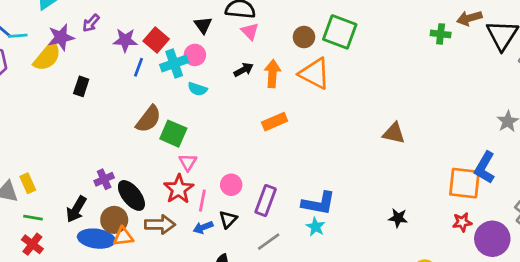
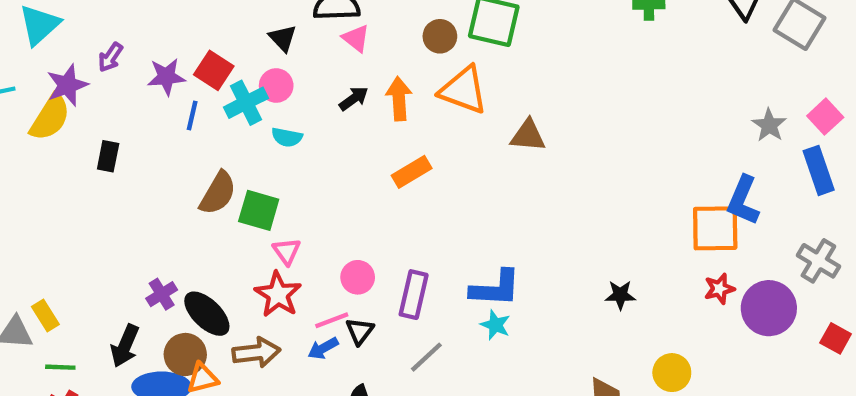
brown triangle: (394, 133) -> (528, 135), moved
pink line: (202, 201) -> (332, 320), moved, turned 65

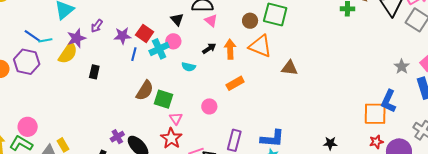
cyan semicircle: (287, 137) -> (189, 67), moved
pink circle: (358, 277) -> (209, 106), moved

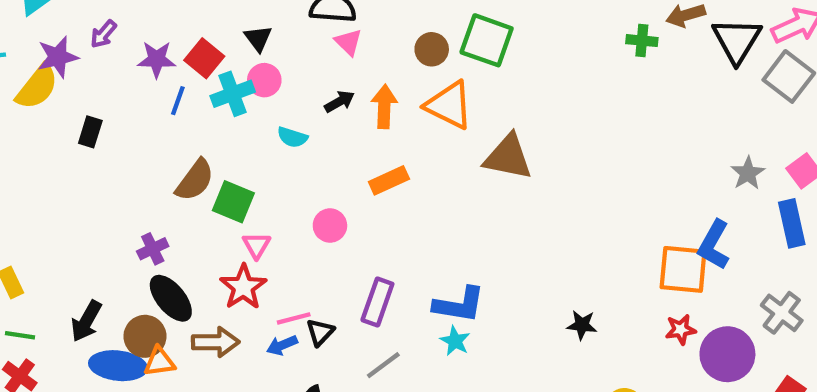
black triangle: (177, 19) -> (258, 38), moved
brown triangle: (290, 68) -> (508, 157), size x1.4
purple cross: (117, 137) -> (153, 249), moved

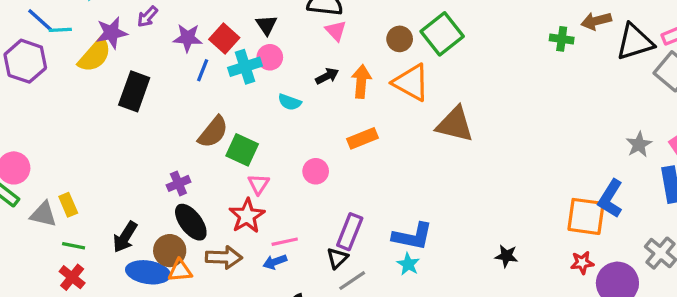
green square: (487, 40) -> (442, 34), turned 30
black triangle: (737, 40) -> (635, 42), turned 39
black rectangle: (90, 132) -> (134, 91), size x1.6
black triangle: (320, 332) -> (337, 258), moved

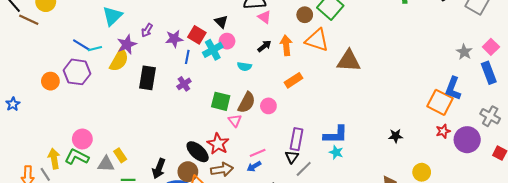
brown semicircle: (213, 132) -> (247, 103), moved
purple cross: (178, 183) -> (184, 84), moved
red star: (247, 216) -> (218, 144), moved
orange square: (586, 216) -> (440, 102), turned 30

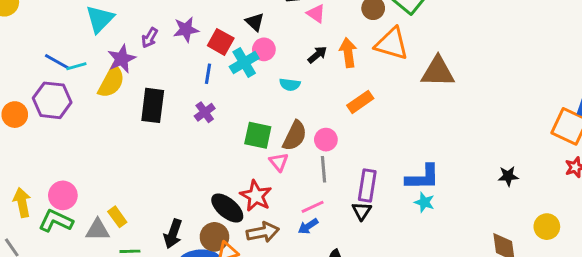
purple star: (174, 39) -> (186, 30), moved
yellow arrow: (54, 159) -> (22, 202), moved
gray line: (304, 169) -> (323, 169), moved, turned -48

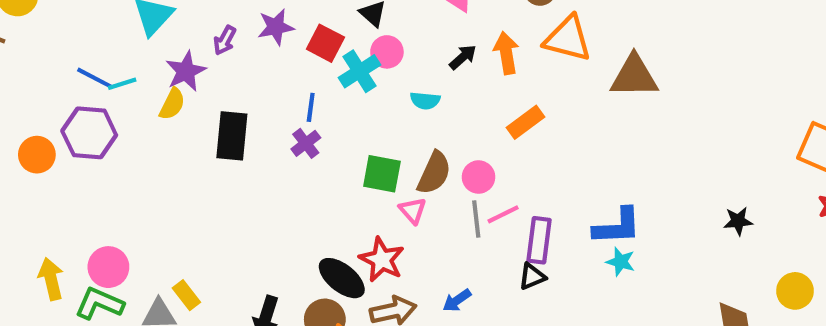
blue line: (208, 74) -> (311, 107), moved
yellow semicircle: (111, 82) -> (172, 104), size x0.7
pink line: (313, 207) -> (503, 214), moved
black triangle: (362, 211) -> (532, 276), turned 36

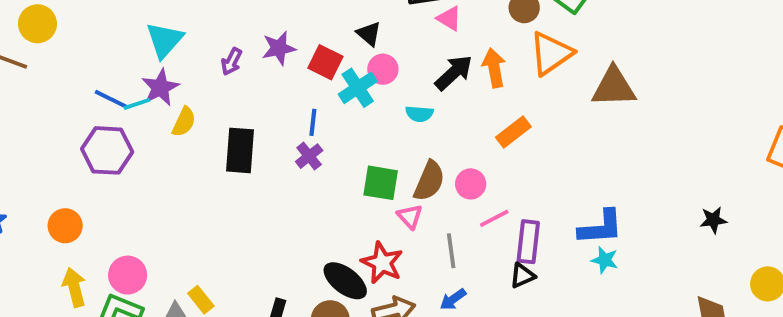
orange triangle: (568, 39) -> (551, 53), turned -48
black arrow: (463, 57) -> (454, 73), size x1.5
purple star: (186, 71) -> (160, 88), moved
orange circle: (37, 155) -> (65, 226), moved
gray line: (476, 219) -> (451, 251), moved

